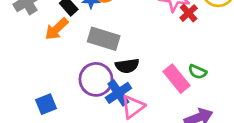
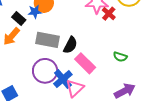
black semicircle: (127, 66) -> (70, 45), moved, turned -48
pink rectangle: (176, 79) -> (85, 63), moved

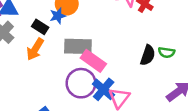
black semicircle: (70, 45) -> (148, 55), moved
pink rectangle: (85, 63) -> (93, 61), moved

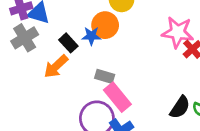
gray rectangle: (78, 46) -> (105, 76), size x0.6

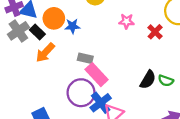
orange circle: (105, 25) -> (54, 18), moved
pink star: (178, 32) -> (126, 21), moved, size x0.6
black rectangle: (68, 43) -> (37, 32), moved

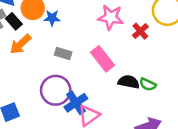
pink star: (126, 21) -> (111, 17), size x1.5
pink rectangle: (97, 75) -> (103, 59), moved
black semicircle: (148, 80) -> (129, 82), turned -114

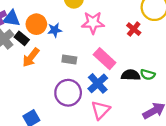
pink star: (111, 17) -> (93, 23), moved
blue cross: (76, 103) -> (98, 83), moved

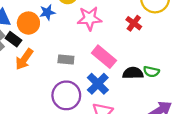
blue star: (55, 30) -> (47, 12), moved

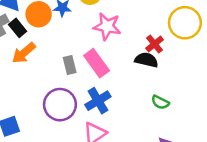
pink rectangle: (104, 57) -> (97, 63), moved
gray rectangle: (66, 60) -> (70, 65), turned 56
black semicircle: (133, 73) -> (146, 60), moved

